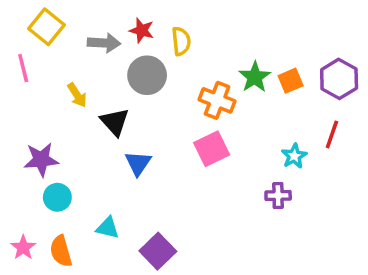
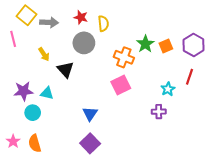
gray arrow: (104, 43) -> (49, 22), moved
blue triangle: (138, 163) -> (90, 114), moved
cyan triangle: (108, 228) -> (47, 93), moved

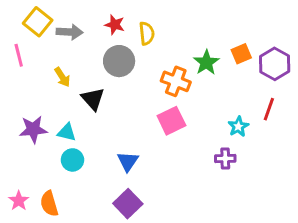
orange square: (166, 46) -> (241, 54), moved
cyan circle: (33, 113) -> (72, 160), moved

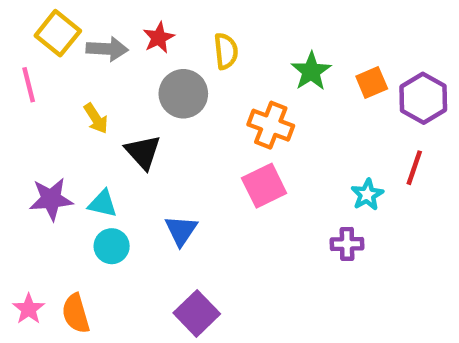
red star: (115, 25) -> (159, 38), moved, turned 30
green star: (206, 62) -> (311, 71), moved
blue triangle: (128, 161) -> (181, 230), moved

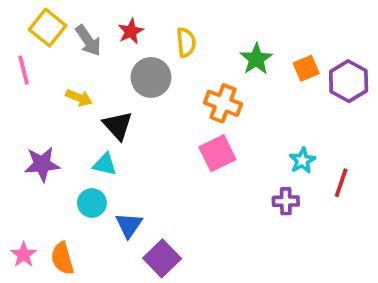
gray arrow: (107, 49) -> (88, 41), turned 52
yellow arrow: (96, 118) -> (79, 98), turned -35
red line: (414, 168) -> (341, 183), moved
cyan triangle: (103, 204) -> (105, 164), moved
blue triangle: (181, 230) -> (129, 225), moved

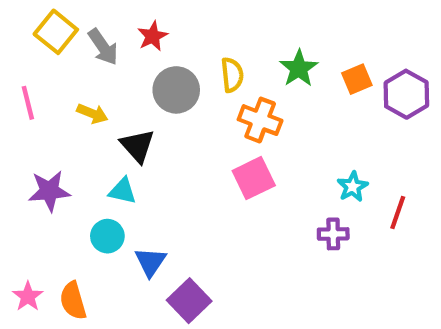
yellow semicircle: (186, 42) -> (232, 75), moved
pink line: (24, 70) -> (28, 103), moved

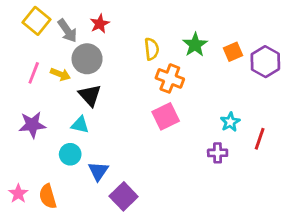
gray circle: (176, 90) -> (87, 59), moved
pink line: (28, 103) -> (34, 73), moved, turned 35

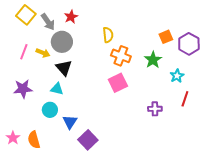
green star: (195, 45) -> (153, 60), moved
cyan star: (230, 122) -> (177, 76), moved

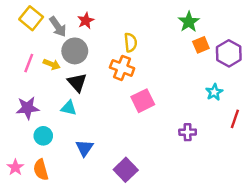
orange cross: (121, 56) -> (122, 68), moved
green star: (153, 60) -> (189, 22), moved
red line: (185, 99) -> (235, 119), moved
cyan circle: (50, 110) -> (43, 136), moved
purple square: (88, 140) -> (126, 170), moved

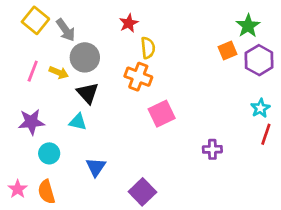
red star: (86, 21) -> (129, 23), moved
green star: (189, 22) -> (248, 26), moved
cyan star: (214, 92) -> (260, 108), moved

